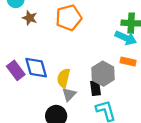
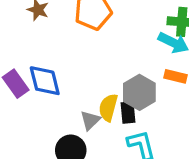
yellow semicircle: (64, 78) -> (108, 108), moved

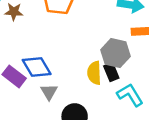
gray triangle: (90, 120) -> (49, 92), moved

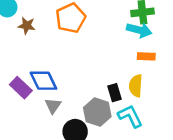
gray hexagon: (116, 53) -> (97, 112), moved
yellow semicircle: (94, 73) -> (136, 86), moved

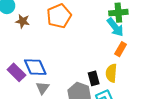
cyan arrow: (139, 30) -> (115, 27), turned 36
orange rectangle: (146, 56) -> (121, 49), turned -64

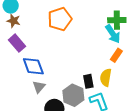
brown star: (23, 21) -> (14, 21), moved
purple rectangle: (16, 72) -> (17, 43), moved

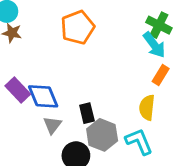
green cross: (117, 20) -> (159, 25), turned 30
purple rectangle: (17, 43) -> (18, 90), moved
black rectangle: (88, 81) -> (87, 113), moved

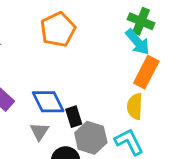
orange rectangle: (161, 75) -> (146, 72), size x1.5
blue diamond: (43, 96) -> (48, 102), moved

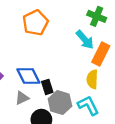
cyan arrow: (138, 42) -> (85, 40), moved
gray triangle: (39, 131) -> (22, 98), turned 32

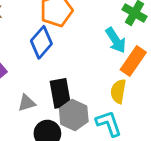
blue diamond: (28, 76) -> (41, 42), moved, turned 60
black rectangle: (47, 87) -> (60, 93), size x1.5

